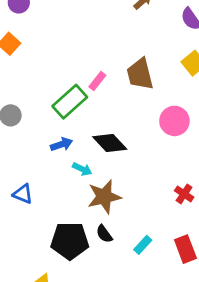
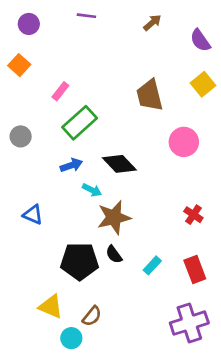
pink rectangle: (97, 81) -> (60, 91), moved

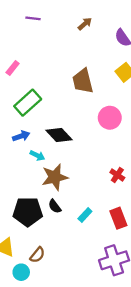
pink rectangle: (60, 91) -> (13, 68), moved

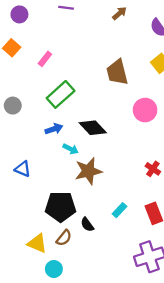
black semicircle: (55, 206) -> (87, 225), moved
brown semicircle: (37, 255) -> (64, 238), moved

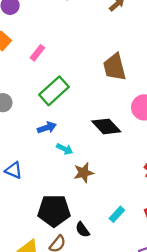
black diamond: (93, 128) -> (106, 126), moved
brown star: (88, 171) -> (84, 173), size x0.7

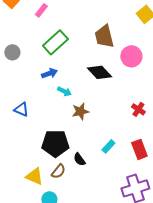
brown trapezoid: (115, 67) -> (104, 36), moved

